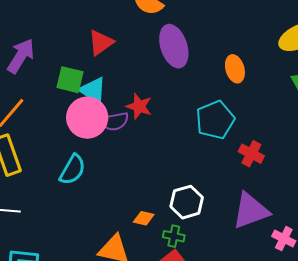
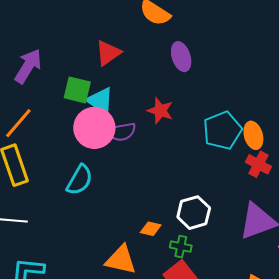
purple ellipse: (174, 46) -> (181, 57), size x0.7
orange ellipse: (235, 69) -> (253, 135), moved
red star: (139, 106) -> (160, 111), moved

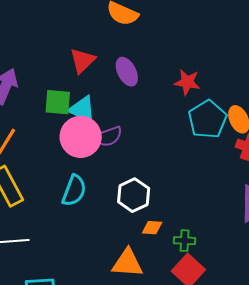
purple ellipse: (181, 57) -> (127, 72), moved
red star: (160, 111) -> (187, 82), moved
white hexagon: (194, 213) -> (134, 195), moved

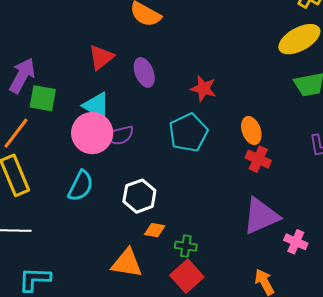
green square: (58, 102) -> (43, 98), moved
cyan pentagon: (207, 119) -> (188, 133), moved

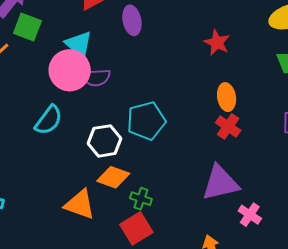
red star: (203, 89) -> (217, 43), moved
cyan pentagon: (188, 133) -> (146, 121), moved
orange diamond: (155, 230) -> (113, 177), size x1.5

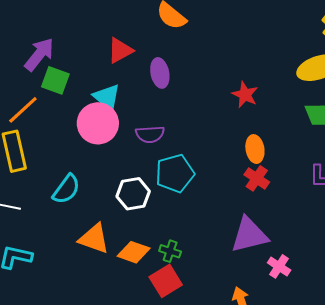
purple semicircle: (96, 77) -> (150, 134), moved
cyan semicircle: (49, 120) -> (66, 189), moved
orange diamond: (113, 177) -> (134, 252), moved
orange triangle: (80, 204) -> (94, 239), moved

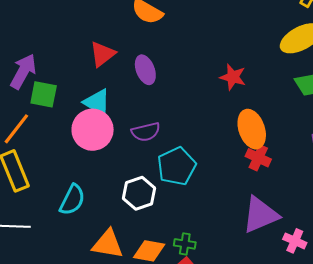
orange ellipse: (255, 149) -> (252, 129), size x1.4

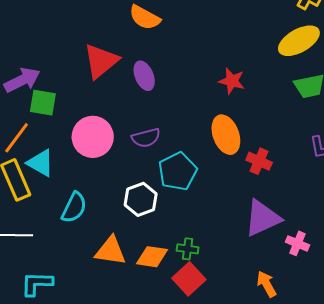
red triangle: (102, 54) -> (101, 61), size x1.4
purple arrow: (23, 71) -> (22, 80), turned 36
cyan triangle: (97, 102) -> (41, 163), moved
orange ellipse: (252, 129) -> (226, 135), moved

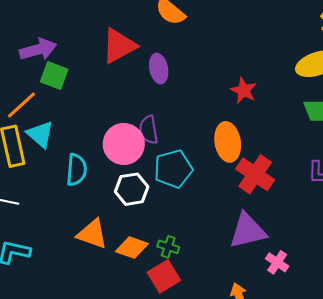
pink circle: (93, 137) -> (124, 144), moved
purple semicircle: (146, 138) -> (149, 130), turned 84
red cross: (259, 161) -> (255, 174), size x1.5
cyan semicircle: (74, 207) -> (76, 170), moved, turned -32

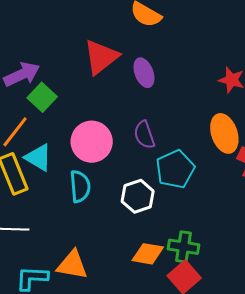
green square: (54, 76) -> (42, 97), turned 32
pink circle: (124, 144) -> (92, 142), moved
orange triangle: (92, 234) -> (72, 265), moved
green cross: (168, 247) -> (183, 247), size x1.4

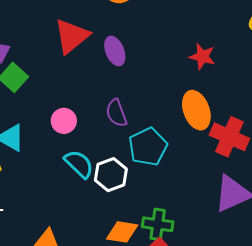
pink circle: (92, 142) -> (64, 121), size x0.6
cyan semicircle: (80, 186) -> (79, 164), moved, turned -40

